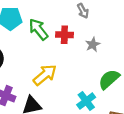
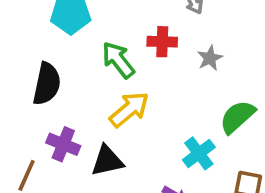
green arrow: (38, 29) -> (118, 60), moved

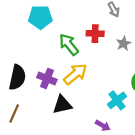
black semicircle: (47, 84) -> (17, 77), moved
purple cross: (63, 144) -> (47, 78), moved

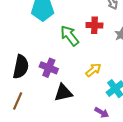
yellow arrow: (75, 74) -> (93, 70), moved, size x0.7

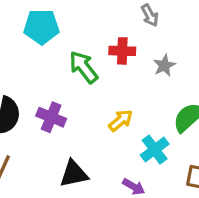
black triangle: (63, 93) -> (74, 174), moved

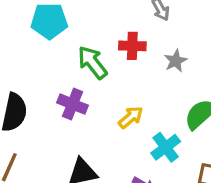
purple cross: (51, 117) -> (73, 104), moved

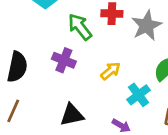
gray star: (176, 61) -> (147, 26), size x1.6

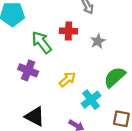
gray star: (147, 26) -> (98, 41), size x0.6
black triangle: (72, 115) -> (35, 116), turned 40

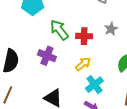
red cross: (69, 31) -> (84, 36), moved
cyan cross: (91, 100) -> (94, 85), moved

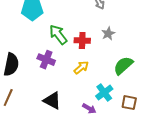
cyan cross: (94, 85) -> (104, 93), moved

